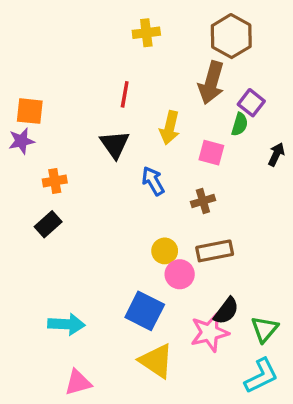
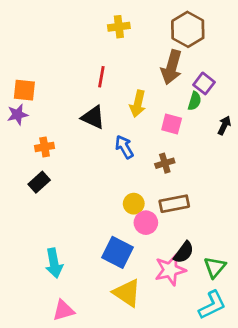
black triangle: (115, 144) -> (93, 117), turned -30
cyan arrow: (66, 324) -> (54, 263), turned 76

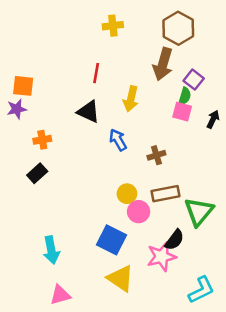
pink square: (172, 124) -> (182, 112), moved
green triangle: (215, 267) -> (199, 212), moved, size x1.4

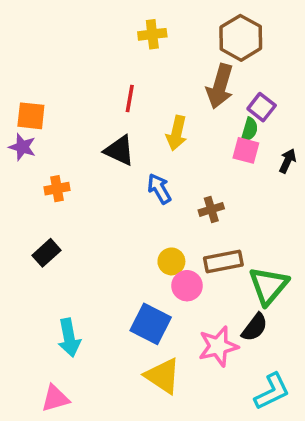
purple star: (17, 109) -> (22, 147), turned 30
black rectangle: (37, 173) -> (47, 253), moved
black semicircle: (174, 240) -> (255, 327), moved
pink triangle: (60, 295) -> (55, 398), moved

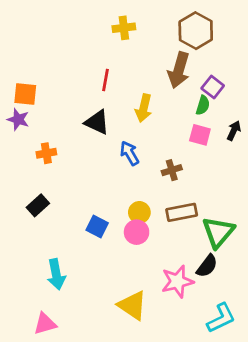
pink square: (246, 150) -> (200, 135), moved
pink circle: (187, 286) -> (137, 232), moved
blue square: (151, 324) -> (97, 226), moved, size x0.7

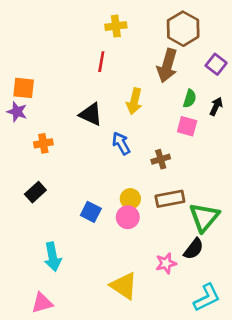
red line: (106, 80) -> (101, 62), moved
purple square: (213, 87) -> (216, 64), moved
black arrow: (234, 131) -> (216, 106), moved
pink star: (177, 281) -> (166, 263), size x0.7

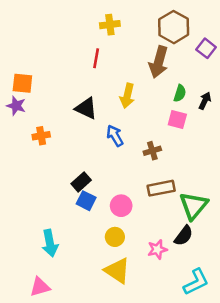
purple square: (216, 64) -> (206, 48), moved
black rectangle: (35, 192) -> (81, 182), moved
yellow circle: (130, 199) -> (115, 237), moved

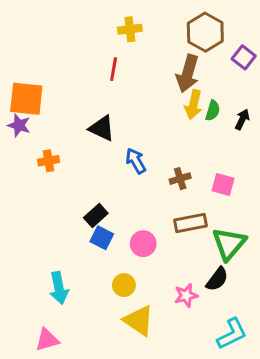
orange square: (22, 83) -> (26, 99), size x1.4
yellow arrow: (127, 96) -> (193, 105), moved
pink square: (177, 119) -> (223, 184), moved
yellow circle: (115, 237) -> (124, 285), moved

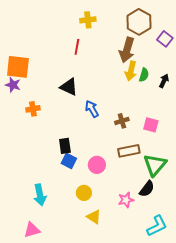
black rectangle: (96, 216) -> (65, 146), turned -56
yellow triangle: (139, 321) -> (94, 217), size x0.7

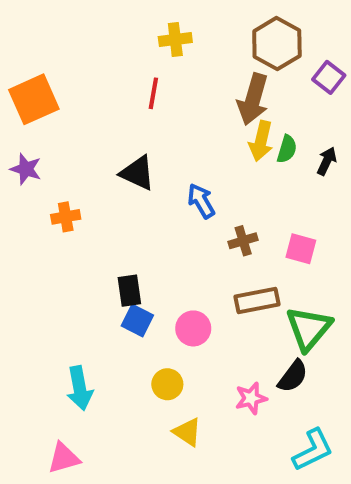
orange square: (18, 67) -> (34, 99), moved, turned -30
blue arrow: (92, 109) -> (201, 201), moved

